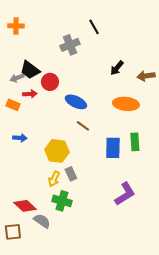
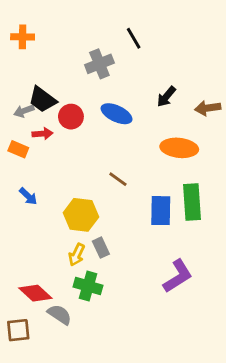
blue ellipse: (76, 102) -> (117, 114), moved
blue arrow: (20, 138) -> (28, 196), turned 40
green rectangle: (135, 142) -> (192, 202), size x1.4

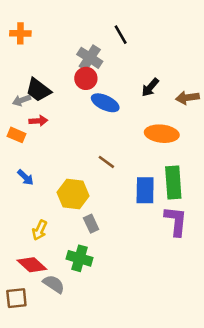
gray cross: (99, 64) -> (90, 58), turned -35
red circle: (71, 117) -> (86, 78), moved
yellow arrow: (77, 255) -> (40, 230), moved
purple L-shape: (178, 276) -> (176, 221), moved, turned -52

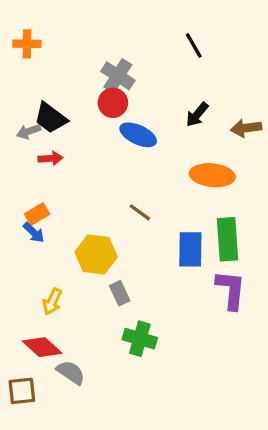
black line: (121, 35) -> (194, 45), moved
orange rectangle: (16, 135) -> (37, 214), moved, turned -54
green cross: (79, 258) -> (140, 339), moved

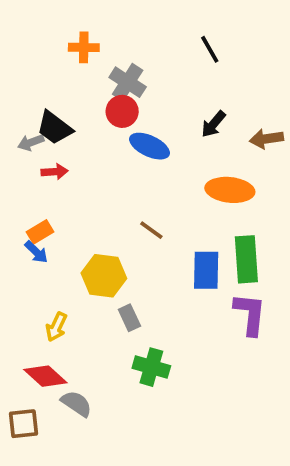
orange cross: (27, 44) -> (84, 47), moved

